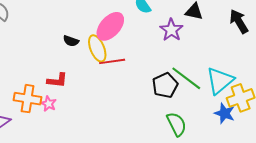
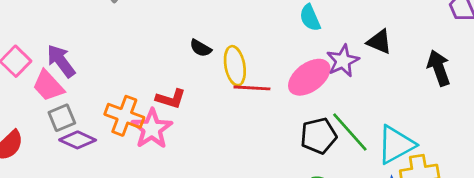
pink ellipse: (110, 26) -> (309, 77), moved
pink star: (48, 104) -> (152, 129), size x1.8

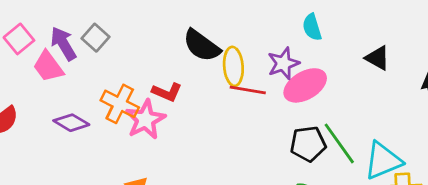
black semicircle: (201, 48) -> (202, 46), size x1.8
purple star: (343, 61) -> (283, 63), moved
gray square: (62, 118) -> (95, 38), moved, turned -32

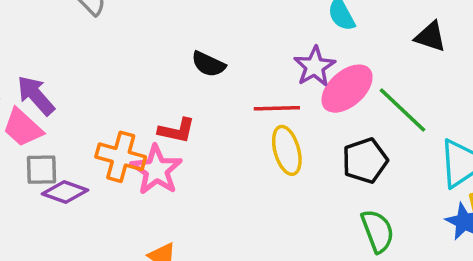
gray square: (95, 38) -> (41, 170), moved, turned -32
black semicircle: (202, 46) -> (208, 64), size x0.7
yellow ellipse: (233, 66) -> (287, 150), moved
green line: (339, 143) -> (402, 110), moved

